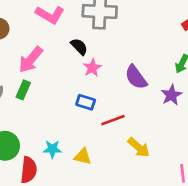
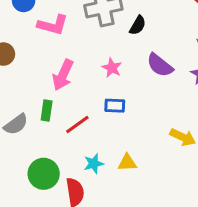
black semicircle: (79, 47) -> (138, 25), moved, turned 90
pink arrow: (31, 60) -> (63, 75), moved
red line: (113, 120) -> (77, 124), moved

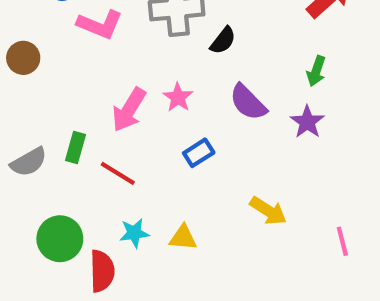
pink arrow: (63, 75) -> (129, 110), moved
blue rectangle: (115, 106) -> (199, 153), moved, turned -42
red line: (77, 124) -> (118, 173), turned 60

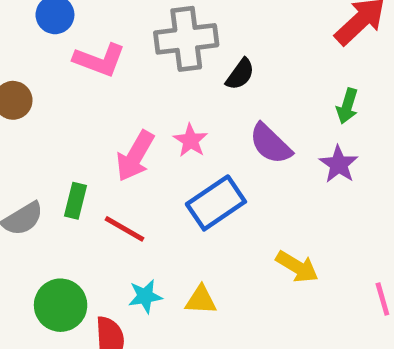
blue rectangle: (199, 153) -> (216, 203), size x1.6

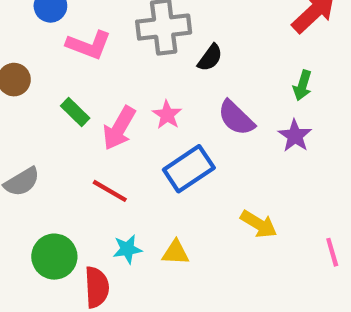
green rectangle: (75, 201) -> (75, 112), moved, turned -60

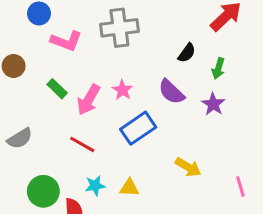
black semicircle: (210, 58) -> (187, 53), moved

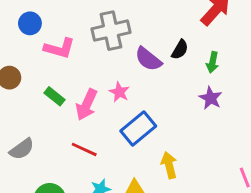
purple semicircle: (171, 92) -> (148, 59), moved
yellow arrow: (188, 167) -> (169, 165), moved, turned -130

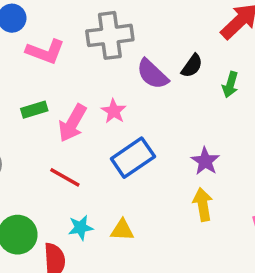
green rectangle: (54, 96) -> (34, 110), turned -60
purple star: (211, 98) -> (205, 161), moved
yellow arrow: (169, 165) -> (203, 205), moved

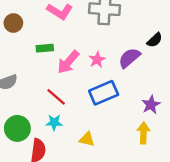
purple semicircle: (152, 74) -> (129, 58), moved, turned 85
cyan star: (81, 228) -> (54, 122), moved

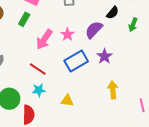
green rectangle: (45, 48) -> (24, 19), moved, turned -48
purple star: (151, 105) -> (104, 56), moved

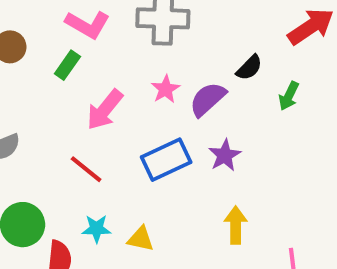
pink star: (67, 34) -> (166, 89), moved
cyan star: (39, 90) -> (96, 229), moved

